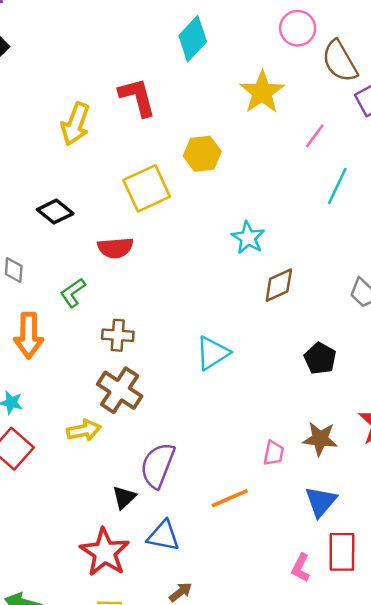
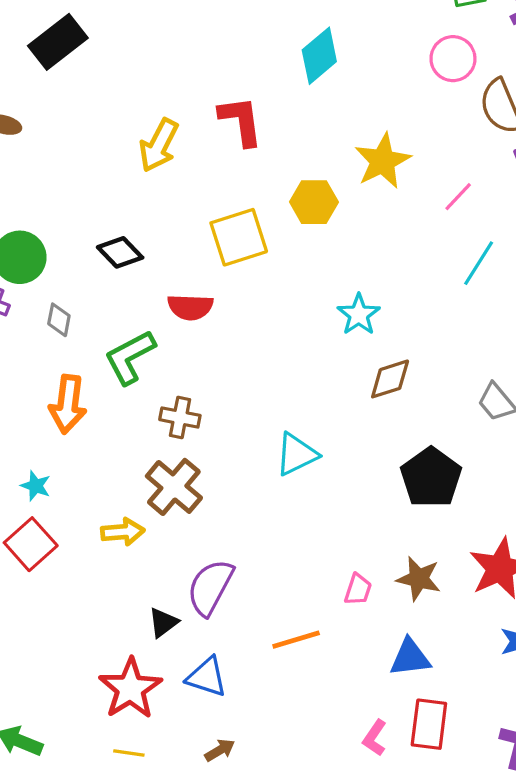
yellow star: (262, 92) -> (383, 161), moved
green L-shape: (73, 293) -> (130, 357), size x1.5
black pentagon: (320, 358) -> (431, 478), size x1.5
blue triangle: (321, 502) -> (410, 658), turned 36

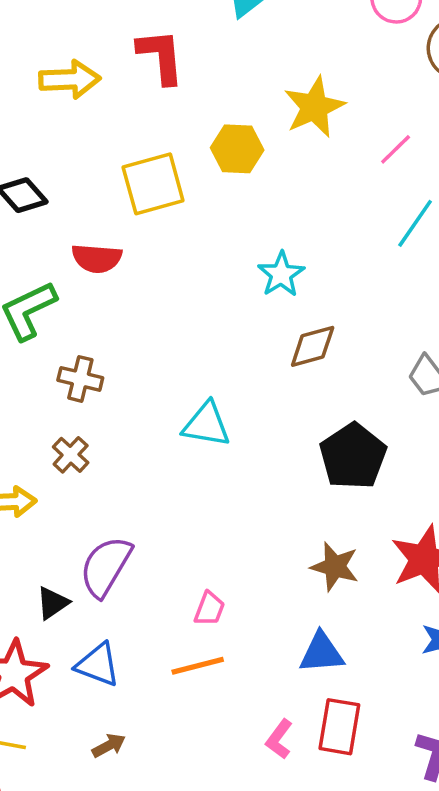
yellow arrow: (159, 145) -> (70, 79), turned -122
cyan triangle: (296, 454) -> (206, 425), turned 33
brown cross: (174, 487) -> (71, 455), size x0.6
pink trapezoid: (358, 589) -> (209, 609), moved
orange line: (296, 640) -> (198, 666), moved

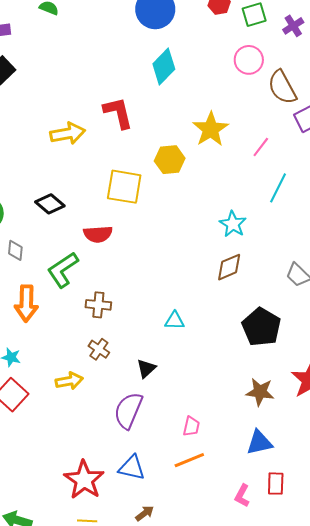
yellow square: (153, 184) -> (124, 187), turned 33
cyan star: (281, 274) -> (233, 224), moved
cyan triangle: (206, 425) -> (175, 321), size x0.7
black triangle: (53, 603) -> (146, 368), moved
red rectangle: (339, 727) -> (276, 484), size x0.7

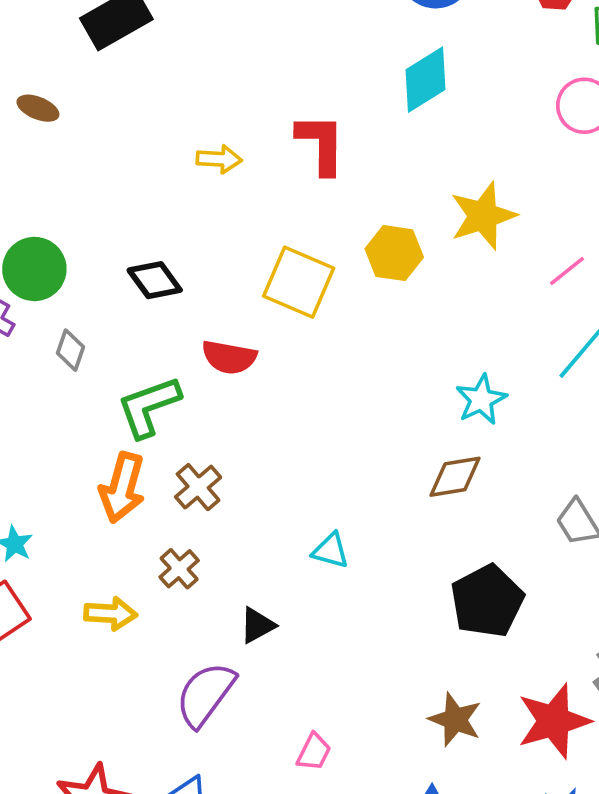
yellow arrow: (68, 133) -> (219, 159), size x0.7
orange arrow: (26, 303) -> (122, 488), moved
brown cross: (98, 305) -> (198, 487), turned 30

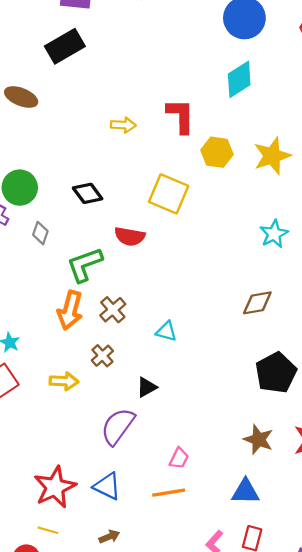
brown ellipse: (38, 108) -> (21, 97), size x1.4
yellow hexagon: (394, 253) -> (217, 152), moved
cyan star: (481, 400) -> (274, 234), moved
cyan triangle: (331, 551) -> (166, 331), moved

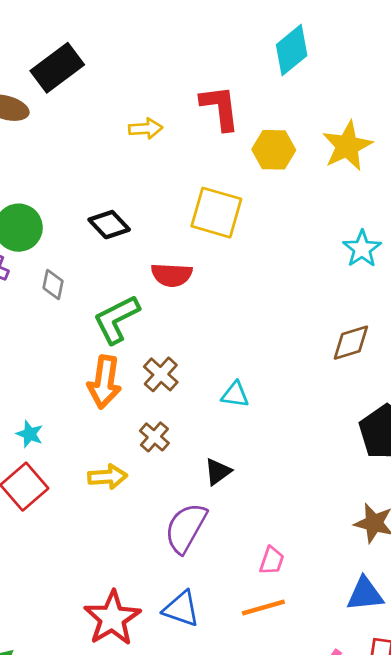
black rectangle: (65, 46) -> (57, 68), moved

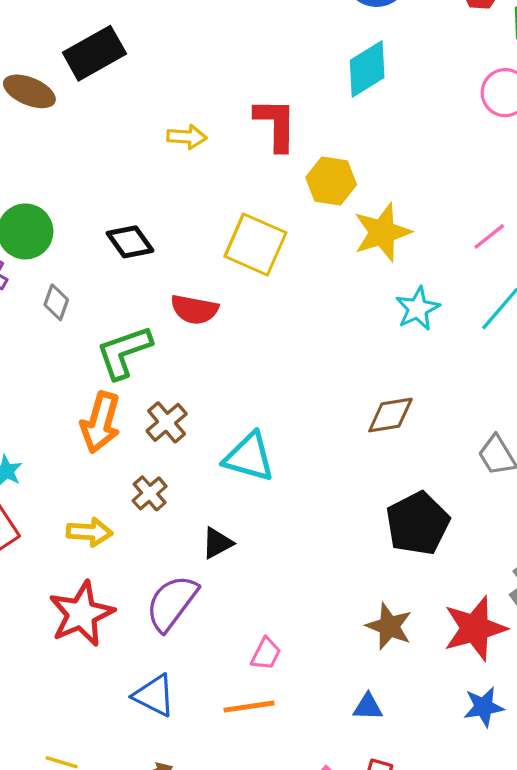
yellow star: (347, 146) -> (382, 232), moved
cyan triangle: (235, 395) -> (249, 457), size x1.6
blue triangle: (365, 594) -> (368, 707), size x0.7
red star: (112, 618) -> (81, 614), moved

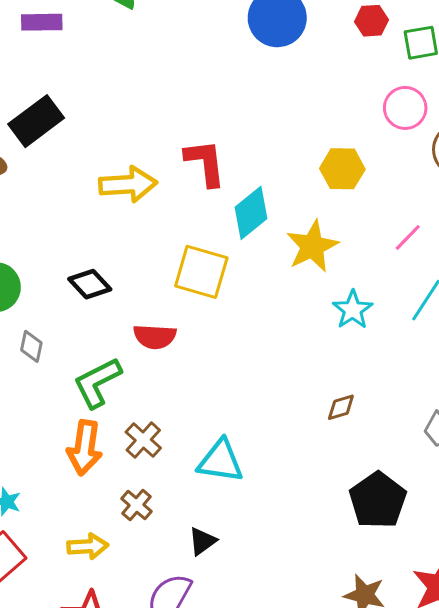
cyan diamond: (367, 69) -> (251, 213), moved
yellow arrow: (187, 137) -> (128, 184), size x1.6
yellow hexagon: (331, 181) -> (342, 169), moved
brown diamond: (390, 415) -> (341, 407), size x0.7

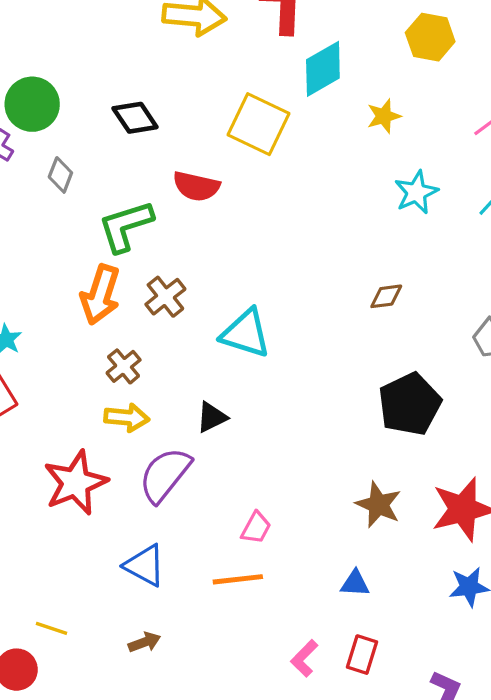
yellow star: (312, 246) -> (384, 116), size x0.6
brown cross: (136, 505) -> (124, 366), moved
yellow arrow: (88, 546) -> (127, 418), moved

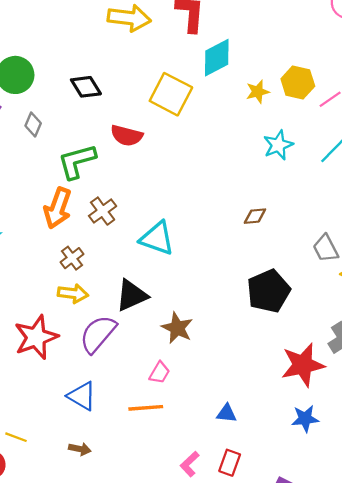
yellow hexagon: (430, 37) -> (298, 83), moved
black triangle: (212, 417) -> (132, 295), size x1.5
brown star: (378, 505) -> (177, 328), moved
brown arrow: (144, 642) -> (80, 449), turned 30

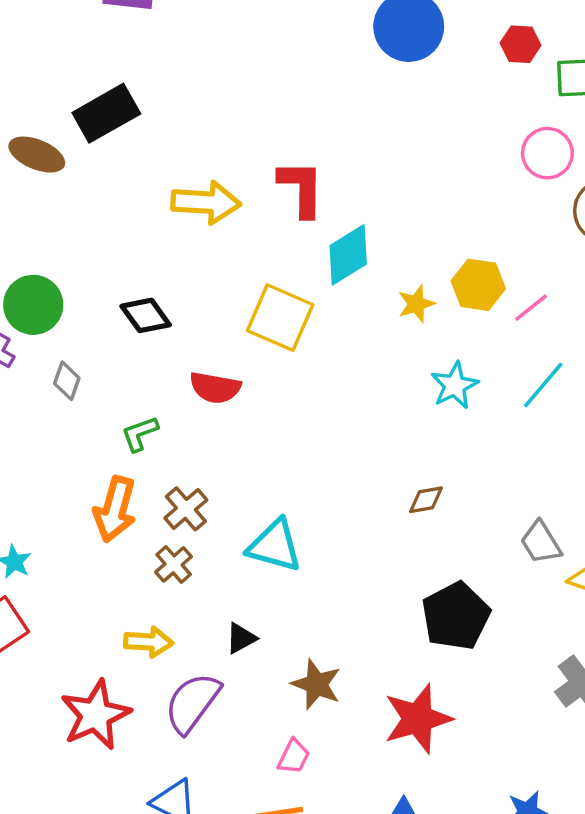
green L-shape: (77, 161) -> (140, 434), size x0.6
brown cross: (72, 258) -> (174, 564), moved
black triangle: (132, 295) -> (241, 638), size x0.6
red star: (303, 365) -> (418, 719), moved

